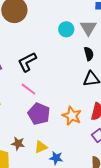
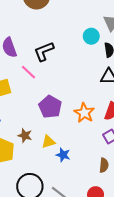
cyan circle: (66, 29) -> (91, 36), moved
pink line: (28, 89) -> (28, 72), moved

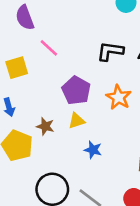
black L-shape: (44, 51) -> (110, 51), moved, turned 30
yellow triangle: (48, 142) -> (77, 121), moved

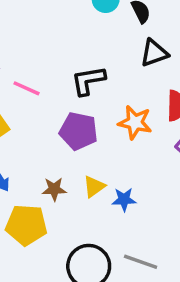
black L-shape: (110, 51) -> (88, 81), moved
yellow triangle: (77, 121) -> (94, 187), moved

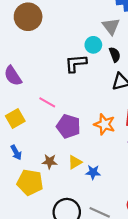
black L-shape: (88, 81) -> (76, 63), moved
pink line: (26, 88) -> (47, 102), moved

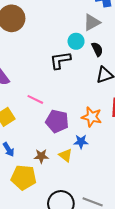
gray triangle: (111, 26) -> (92, 22), turned 42
yellow triangle: (75, 162) -> (66, 155), turned -48
blue star: (93, 172) -> (81, 142), moved

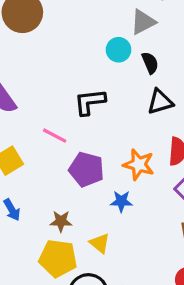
black L-shape: (60, 60) -> (90, 102), moved
yellow triangle: (66, 155) -> (100, 243), moved
yellow pentagon: (24, 177) -> (58, 258), moved

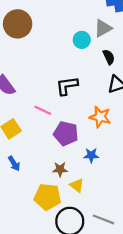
cyan circle: (119, 50) -> (82, 40), moved
orange star: (139, 165) -> (100, 117), moved
brown star: (61, 221) -> (60, 169), moved

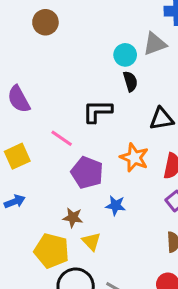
brown circle: (18, 24) -> (45, 22), size x0.7
black semicircle: (109, 57) -> (130, 81), moved
blue arrow: (14, 164) -> (15, 202), turned -88

